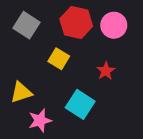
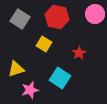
pink circle: (114, 25) -> (95, 14), moved

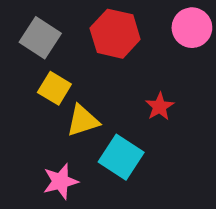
yellow square: (44, 44) -> (54, 88), moved
yellow triangle: (16, 69) -> (83, 121), moved

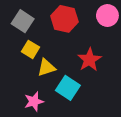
red star: (160, 107) -> (89, 60), size x1.5

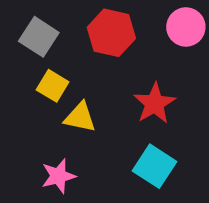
yellow triangle: (46, 68) -> (80, 117), turned 30
cyan square: (68, 88) -> (155, 166), moved

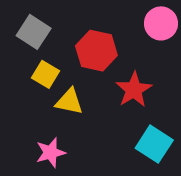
red hexagon: (111, 33) -> (96, 51), moved
cyan square: (155, 166) -> (154, 144), moved

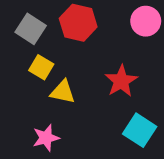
red hexagon: (96, 51) -> (78, 23), moved

